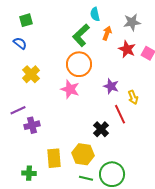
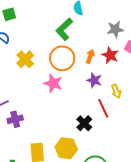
gray star: (132, 22) -> (115, 29), moved
orange arrow: (107, 33) -> (90, 56), moved
red star: (127, 49) -> (110, 55), moved
yellow cross: (31, 74) -> (25, 59), moved

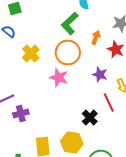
orange arrow: (90, 56) -> (96, 38), moved

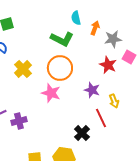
green L-shape: (70, 24) -> (62, 39), turned -110
orange arrow: (96, 38) -> (95, 28), moved
purple cross: (21, 114) -> (19, 121), moved

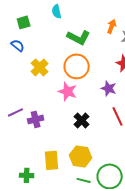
cyan semicircle: (76, 18) -> (57, 11), moved
black cross: (82, 133) -> (82, 120), moved

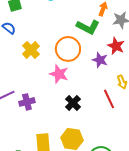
green L-shape: (79, 37) -> (88, 27), moved
purple star: (109, 88) -> (100, 60), moved

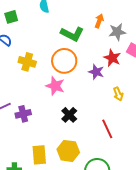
green L-shape: (88, 27) -> (72, 34), moved
yellow cross: (31, 50) -> (27, 62), turned -30
red line: (109, 99) -> (107, 129), moved

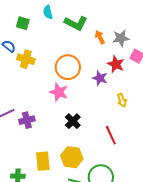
green square: (11, 17) -> (23, 23), moved, turned 32
orange arrow: (99, 21) -> (100, 37), moved, turned -48
green L-shape: (72, 34) -> (76, 23), moved
yellow cross: (27, 62) -> (26, 59), moved

